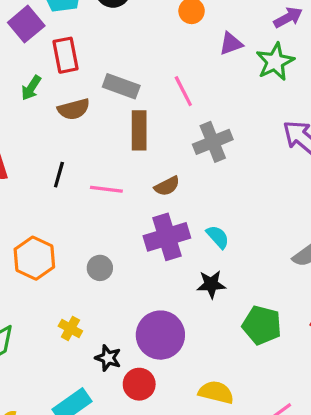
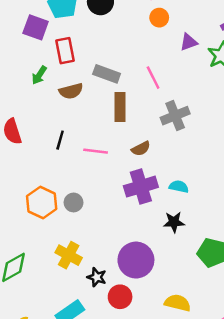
purple square: (26, 24) -> (36, 27), turned -30
cyan semicircle: (218, 237) -> (179, 187), turned -36
gray circle: (100, 268) -> (74, 202), moved
yellow cross: (70, 328) -> (69, 255), size x1.5

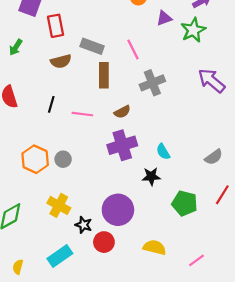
green arrow: (39, 75) -> (16, 47), moved
cyan semicircle: (179, 187) -> (163, 152), moved, turned -133

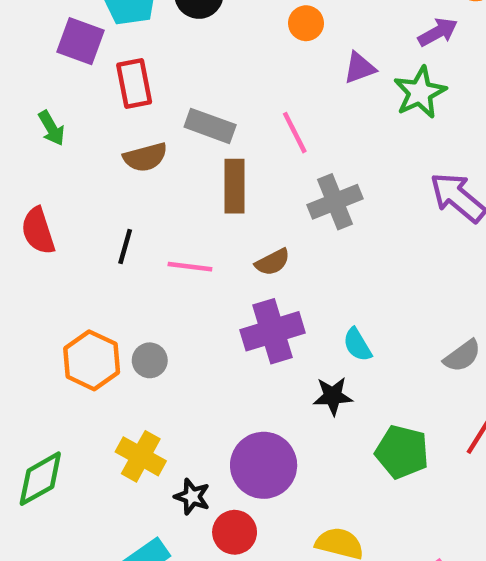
green arrow: (16, 47) -> (51, 128), turned -63

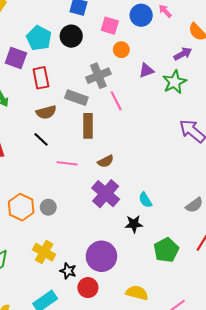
gray cross: (335, 202) -> (98, 76), moved
black line: (125, 246) -> (41, 139), moved, turned -63
purple cross: (273, 331) -> (106, 194), turned -32
green pentagon: (402, 452) -> (166, 250), turned 30

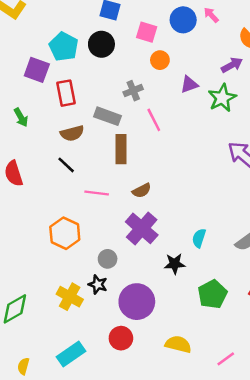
gray cross: (98, 76) -> (133, 91), size x0.7
cyan semicircle: (145, 200) -> (199, 238), moved, turned 49
orange hexagon: (21, 207) -> (65, 233), moved
gray circle: (48, 207) -> (108, 259), moved
black star: (68, 271) -> (98, 284), moved

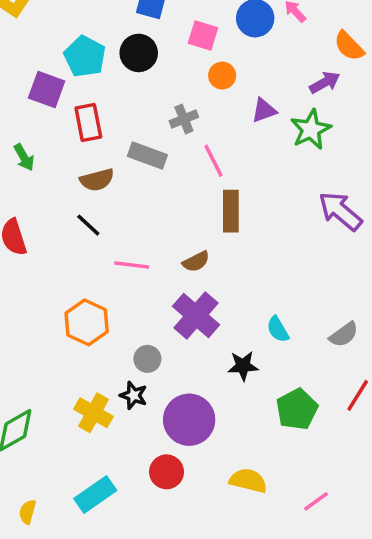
brown rectangle: (121, 149) -> (231, 211), moved
cyan semicircle: (199, 238) -> (278, 329), turned -48

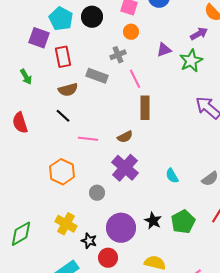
orange circle: (222, 76) -> (131, 32), moved
black star: (243, 366) -> (153, 221), moved, turned 30
black star: (133, 395) -> (89, 241), moved

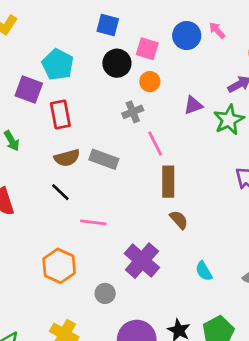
black circle: (92, 17) -> (117, 63), moved
gray rectangle: (97, 76) -> (104, 159), moved
brown semicircle: (125, 137) -> (179, 220), moved, turned -105

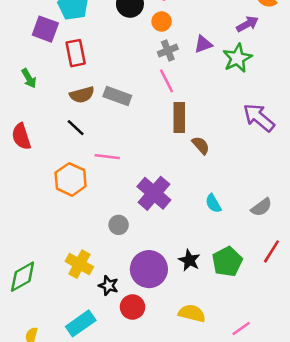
gray cross: (133, 112) -> (168, 51), moved
brown semicircle: (179, 220) -> (201, 145), moved
orange hexagon: (59, 266) -> (71, 179), moved

